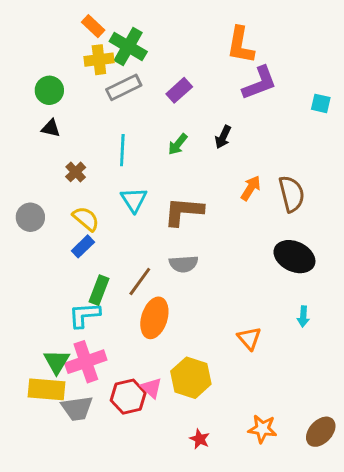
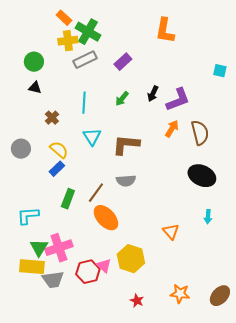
purple L-shape: (259, 83) -> (178, 100), moved
cyan L-shape: (84, 315) -> (28, 216), moved
orange ellipse: (154, 318) -> (106, 218), turned -60

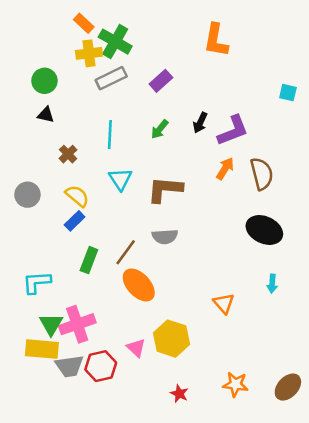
red hexagon: (88, 272) -> (101, 366), moved

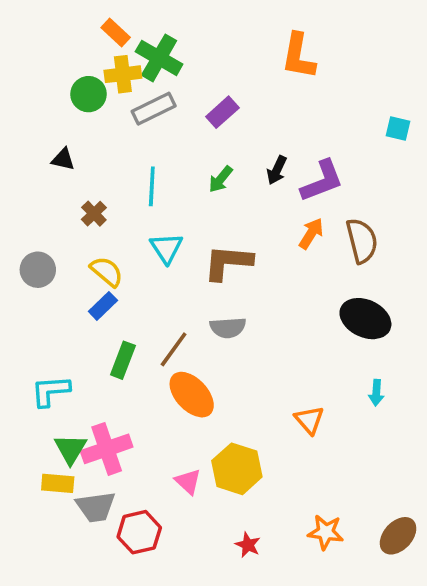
green circle: (44, 81) -> (88, 94), moved
yellow rectangle: (42, 349) -> (58, 483), size x0.7
red hexagon: (101, 366) -> (139, 532), moved

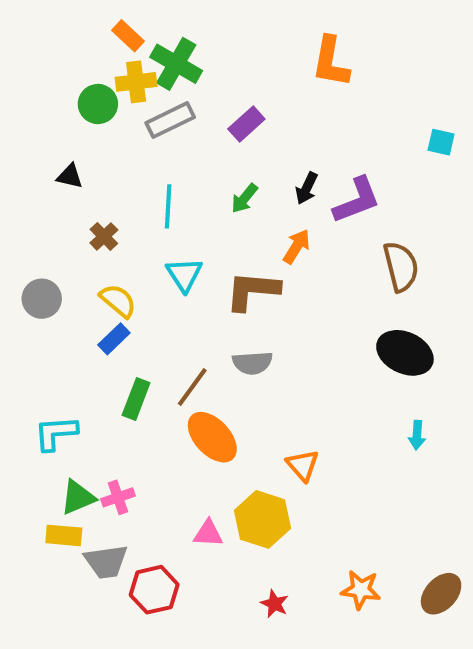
orange arrow: (311, 234) -> (297, 246), moved
orange triangle: (309, 420) -> (303, 465), moved
green triangle: (70, 449) -> (78, 497), turned 36
pink cross: (107, 449) -> (118, 497), size x0.6
pink triangle: (188, 481) -> (208, 533), turned -40

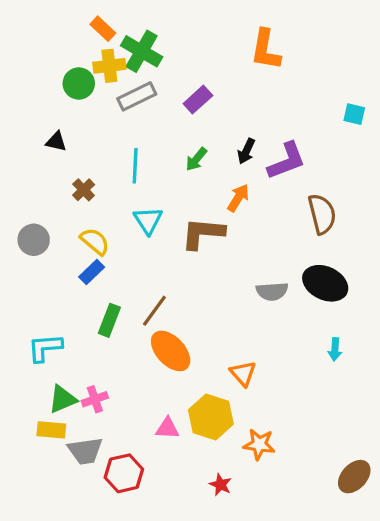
gray semicircle: (252, 363) -> (272, 291), moved
orange star: (361, 590) -> (259, 444), moved

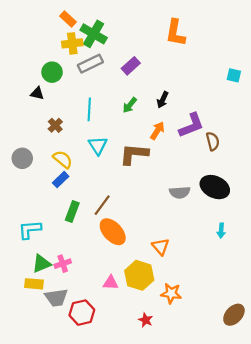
green circle: (79, 83) -> (52, 72), moved
purple L-shape: (287, 161) -> (191, 125), moved
brown semicircle: (322, 214) -> (213, 141), size x0.7

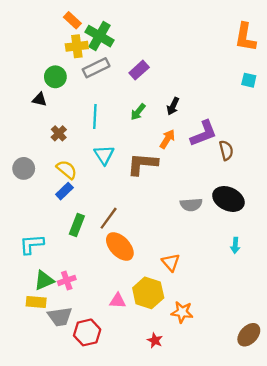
orange L-shape: (175, 33) -> (245, 37), moved

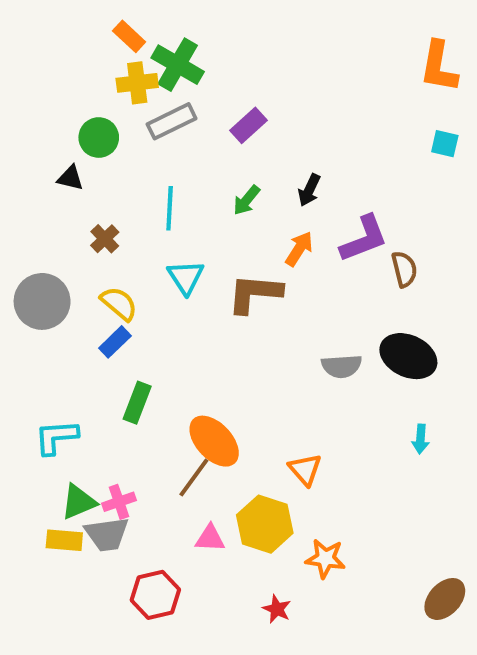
gray circle: (24, 168) -> (42, 301), size x1.4
brown line: (109, 218) -> (194, 478), moved
gray trapezoid: (60, 317) -> (107, 534), moved

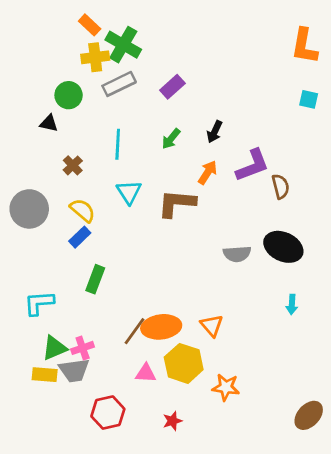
orange ellipse: (214, 441) -> (161, 327), moved, turned -54
red star: (277, 609) -> (172, 421), moved, turned 30

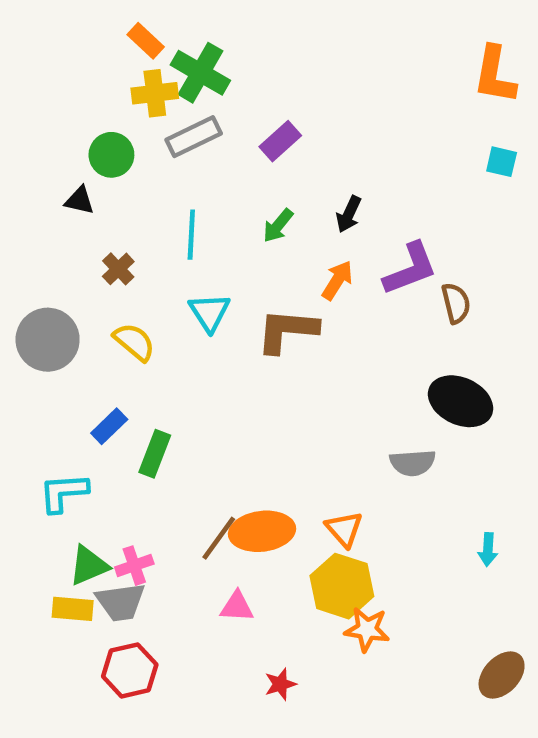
blue rectangle: (80, 237) -> (109, 426), moved
gray semicircle: (237, 254) -> (413, 463), moved
cyan arrow: (292, 304) -> (488, 550), moved
yellow hexagon: (184, 363) -> (342, 586), moved
red hexagon: (108, 413) -> (130, 670), moved

